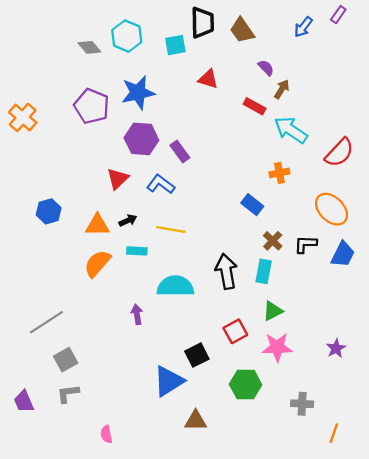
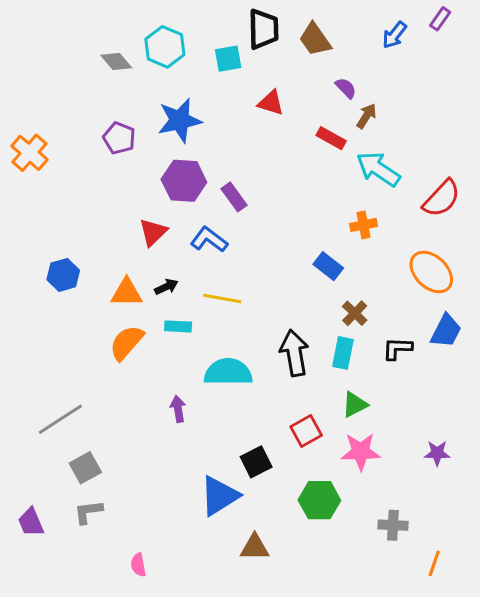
purple pentagon: (92, 106) -> (119, 138), size x0.7
black L-shape: (305, 244) -> (397, 349), moved
purple star: (336, 348) -> (437, 453), turned 30

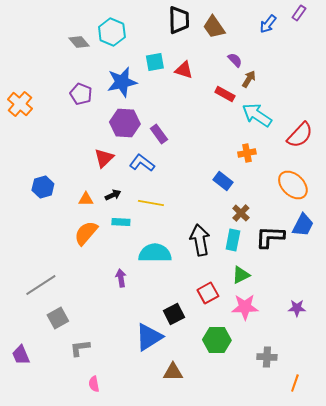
cyan square: (228, 59) -> (155, 62), moved
orange triangle: (127, 293) -> (86, 199), size x0.7
black L-shape: (397, 349) -> (270, 237), size x1.4
gray L-shape: (88, 512) -> (80, 348), moved

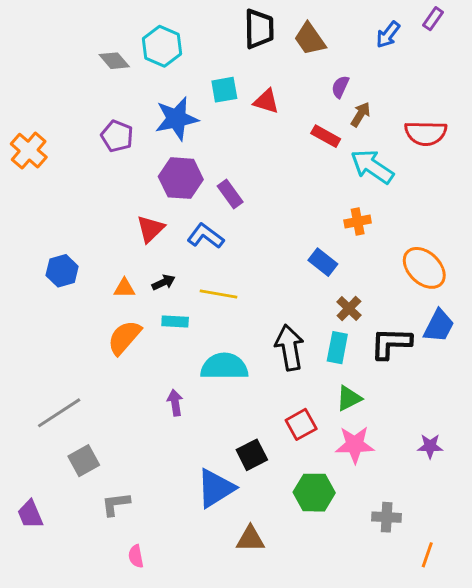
purple semicircle: (235, 60) -> (340, 87), turned -112
red semicircle: (300, 135) -> (426, 133), moved, turned 48

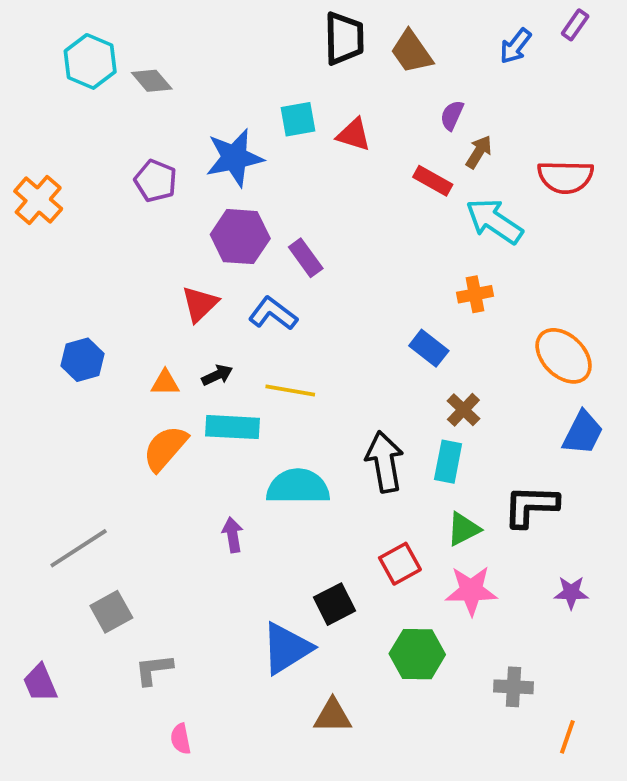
cyan hexagon: (162, 46) -> (90, 61), moved
cyan rectangle: (175, 322) -> (233, 427), size x1.5
black L-shape: (391, 343) -> (531, 506), moved

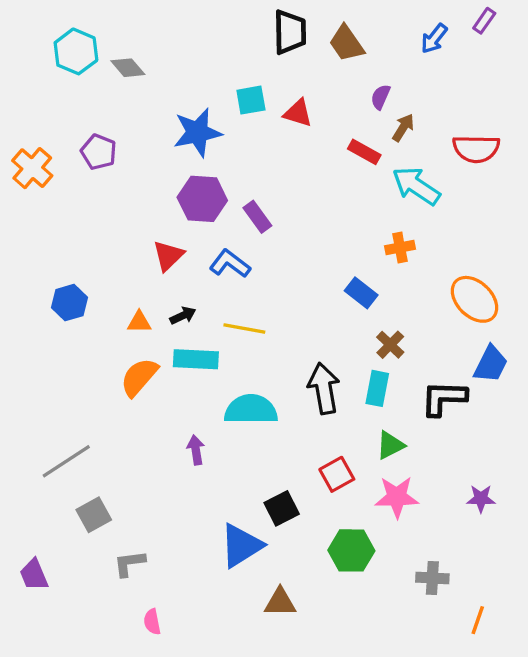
purple pentagon: (156, 181) -> (99, 152), moved
black L-shape: (531, 506) -> (444, 398), moved

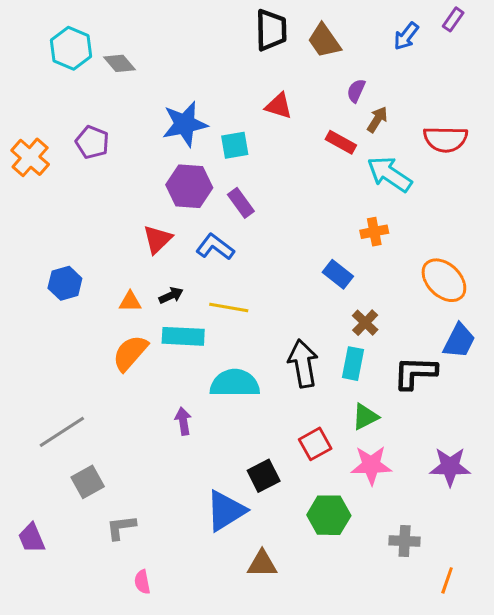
cyan square: (251, 100) -> (235, 145), moved
purple star: (481, 499) -> (450, 467), size x1.5

